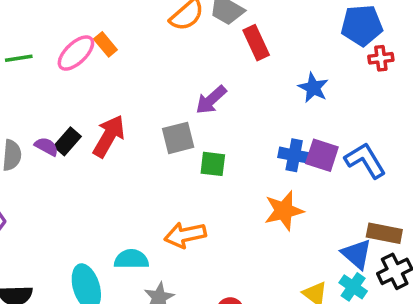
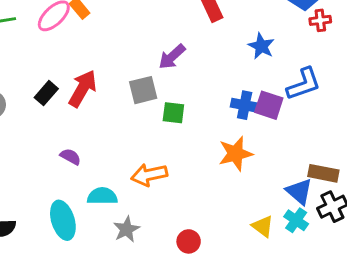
purple semicircle: (46, 147) -> (70, 157), moved
blue L-shape: (365, 160) -> (304, 84), moved, turned 102

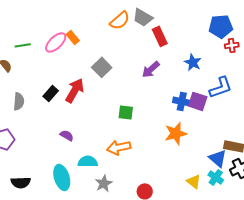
purple arrow: (172, 57) -> (151, 69), moved
gray square: (143, 90) -> (102, 67), moved, turned -30
green square: (173, 113) -> (126, 112), moved

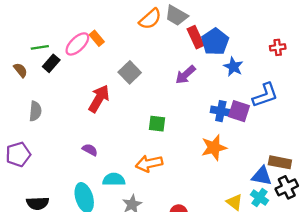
blue pentagon: (221, 26) -> (215, 42), moved, turned -30
black rectangle: (51, 93) -> (51, 63), moved
blue triangle: (218, 158) -> (262, 176), turned -30

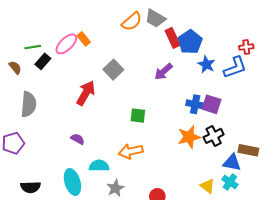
blue L-shape: (265, 95) -> (235, 67), moved
gray semicircle: (35, 111) -> (29, 104), size x1.4
black cross: (287, 187) -> (214, 136), moved

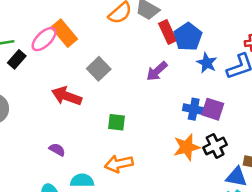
orange rectangle: (84, 39) -> (64, 33), size x1.6
red arrow: (86, 93) -> (67, 96), turned -100
green square: (138, 116) -> (117, 122), moved

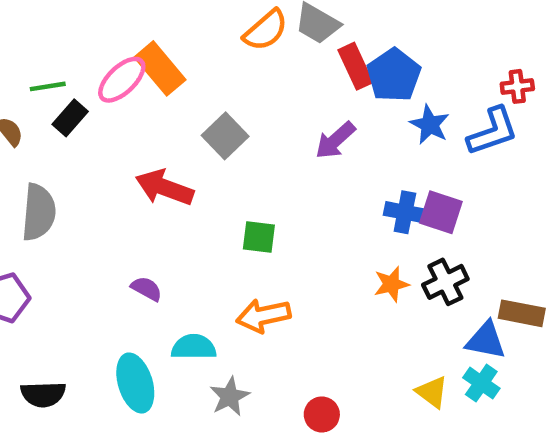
orange star: (187, 147) -> (391, 284), size x0.7

